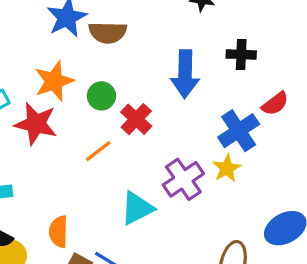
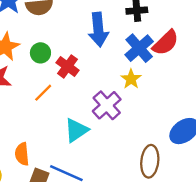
red semicircle: (275, 104) -> (166, 43), size x1.4
blue cross: (239, 131) -> (139, 48), moved
yellow star: (227, 168) -> (131, 79), moved

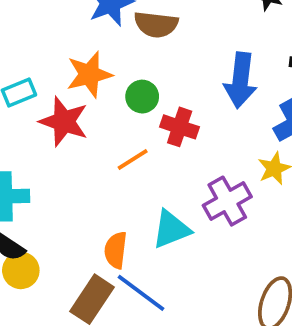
red cross: (67, 66) -> (180, 127), turned -30
orange semicircle: (22, 154) -> (116, 250), moved

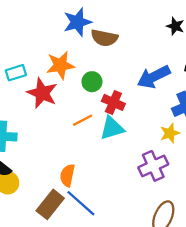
blue arrow: (240, 80) -> (154, 77), turned 52
purple cross: (227, 201) -> (153, 166), moved
cyan triangle: (171, 229) -> (112, 128), moved

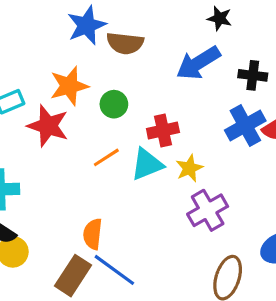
blue arrow: (154, 77) -> (198, 63), moved
red cross: (113, 102) -> (163, 130), moved, turned -30
yellow star: (170, 133) -> (189, 168), moved

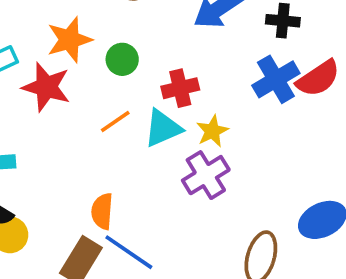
purple cross: (208, 210) -> (206, 175), moved

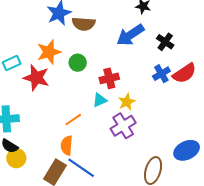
black cross: (283, 21) -> (165, 42), turned 30
blue cross: (276, 79) -> (161, 74), size x0.7
orange line: (115, 122) -> (73, 120), moved
cyan triangle: (163, 128) -> (100, 100), size x0.7

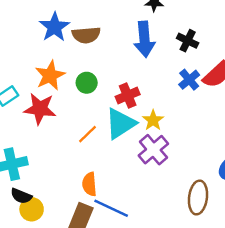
blue arrow: (130, 35) -> (144, 39), turned -52
cyan triangle: (100, 100) -> (120, 123), size x1.8
orange line: (73, 120) -> (88, 134), moved

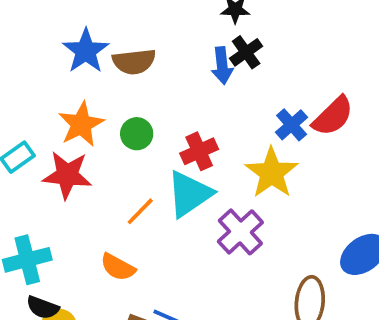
blue arrow: (144, 39) -> (222, 66), size x0.7
black cross: (188, 41) -> (246, 52), moved, turned 30
yellow star: (153, 120) -> (272, 173), moved, size x1.6
orange semicircle: (89, 184) -> (118, 267), moved, turned -55

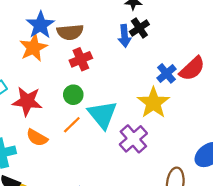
orange star: (81, 124) -> (33, 48), moved
green circle: (137, 134) -> (73, 95), moved
red cross: (199, 151) -> (81, 59), moved
cyan triangle: (189, 194) -> (102, 115), turned -36
orange semicircle: (118, 267) -> (37, 138), moved

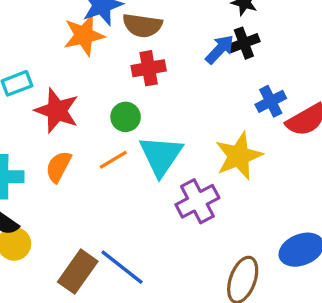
blue arrow: (124, 36) -> (220, 49), turned -145
blue cross: (166, 73) -> (271, 101), moved
orange semicircle: (37, 138) -> (58, 167), turned 75

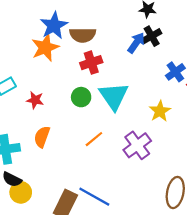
red star: (57, 111) -> (35, 100), size x0.6
cyan triangle: (161, 156) -> (114, 96), moved
yellow star: (239, 156) -> (160, 111), size x0.7
orange line: (113, 160) -> (94, 139), moved

